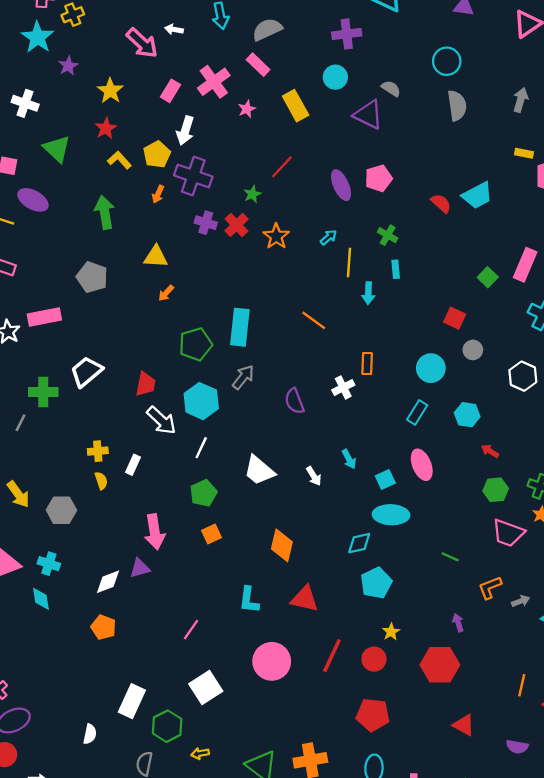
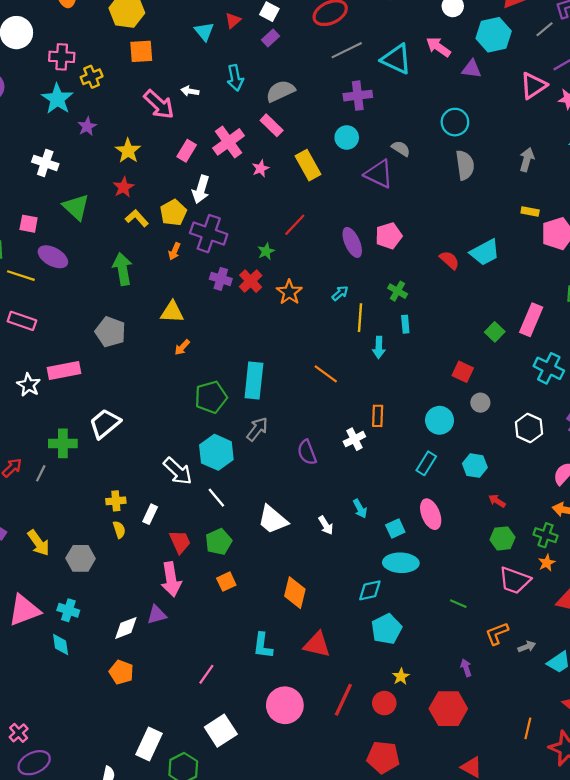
red trapezoid: (146, 384) -> (180, 542), moved, turned -35
white line: (201, 448) -> (216, 498), turned -65

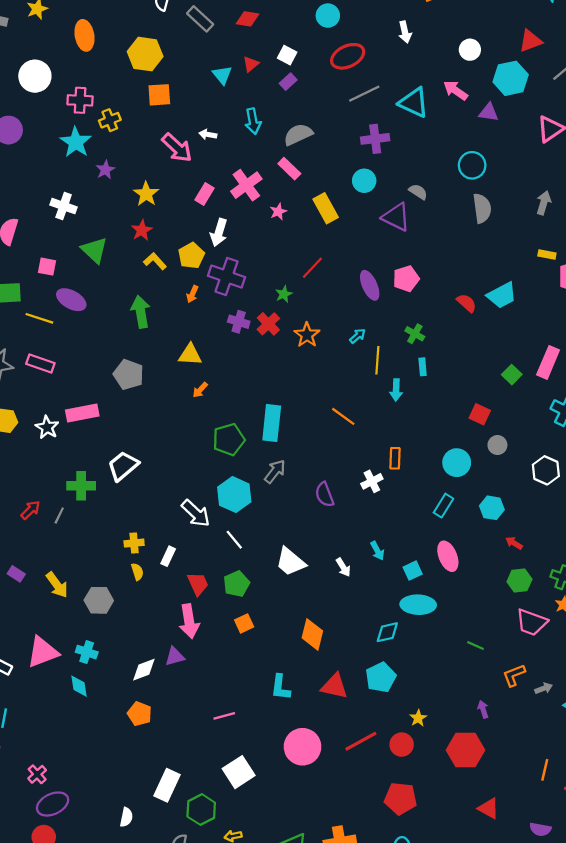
cyan pentagon: (386, 629) -> (381, 677), moved
pink line: (206, 674) -> (224, 716), turned 40
red line: (343, 700) -> (361, 741), turned 36

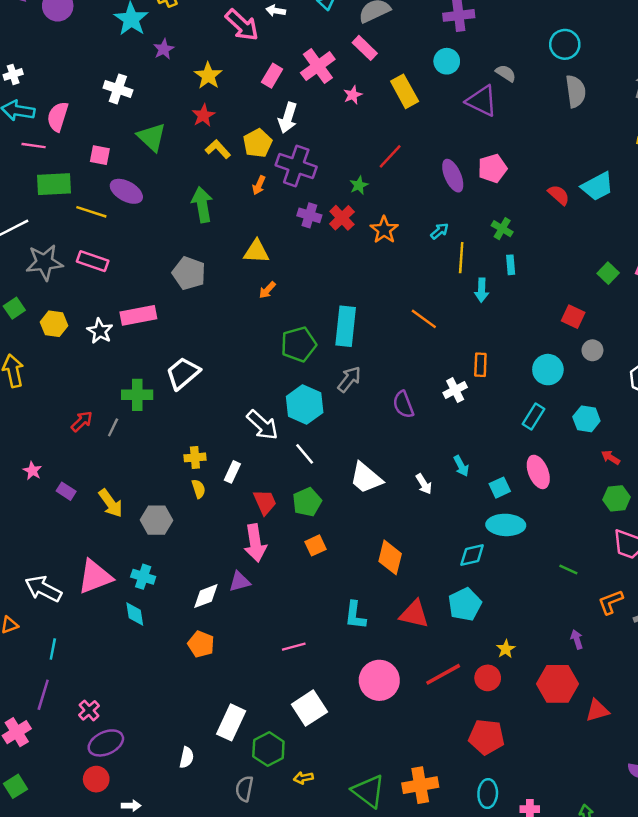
red triangle: (489, 808) -> (597, 710), moved, turned -45

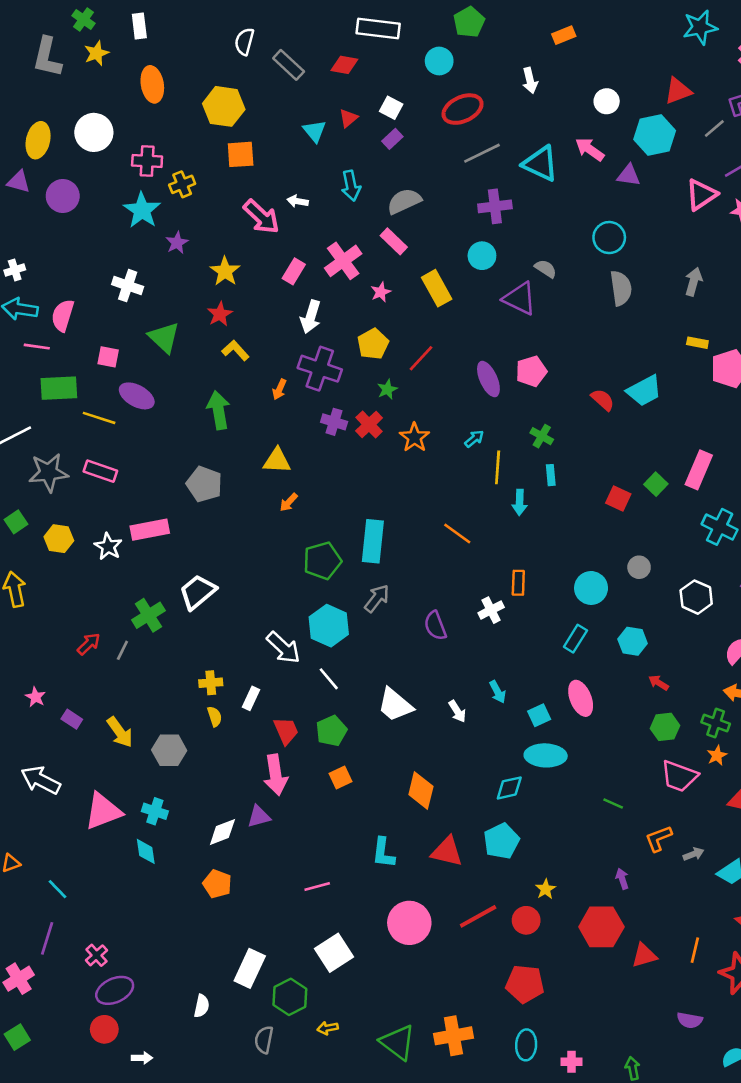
yellow pentagon: (258, 143) -> (373, 344), moved
red square: (573, 317) -> (618, 498), moved
green cross: (137, 395) -> (148, 615), turned -32
white arrow: (43, 589) -> (41, 780), moved
cyan line: (53, 649) -> (58, 889), turned -55

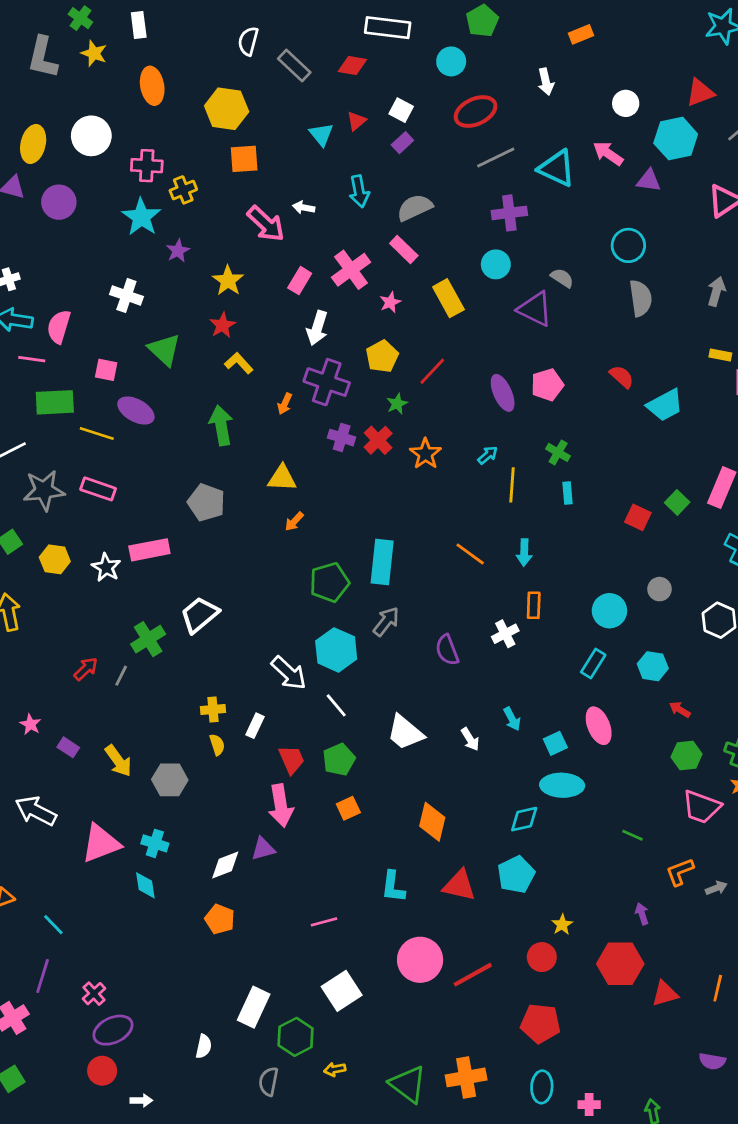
yellow star: (96, 53) -> (94, 53), turned -30
red semicircle: (603, 400) -> (622, 377), moved
cyan arrow: (520, 502) -> (524, 553), moved
red line: (478, 916) -> (473, 975), moved

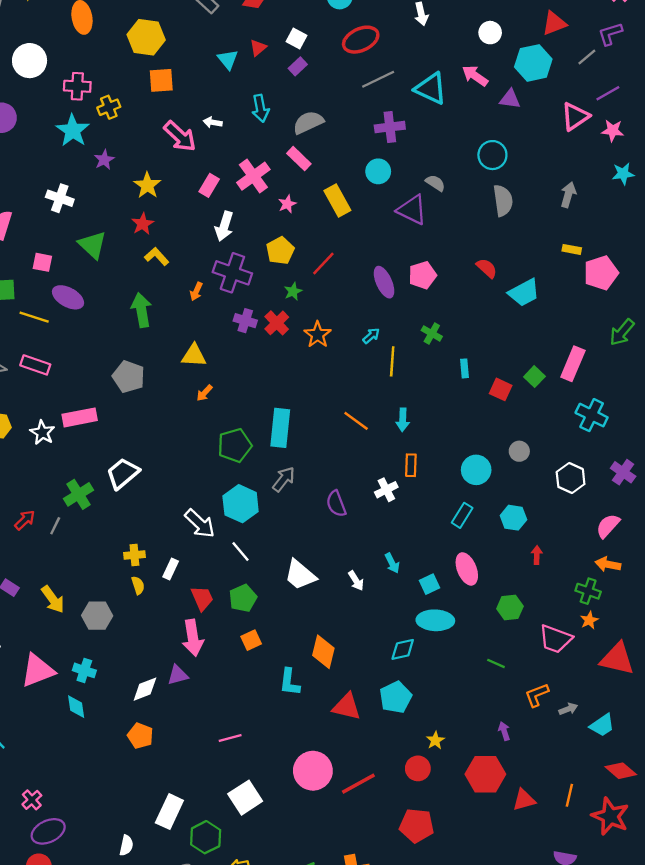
cyan rectangle: (568, 493) -> (464, 368), moved
red arrow: (680, 709) -> (537, 555), turned 60
green hexagon: (687, 755) -> (510, 607), moved
cyan L-shape: (393, 887) -> (290, 682), moved

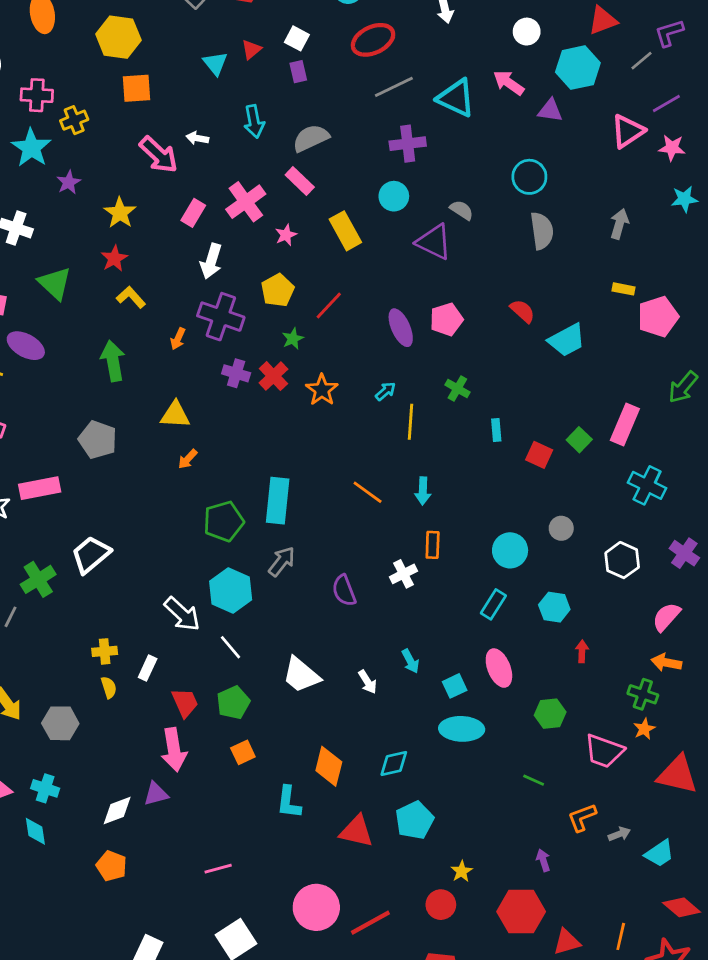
purple rectangle: (298, 66) -> (298, 72), turned -60
cyan diamond: (403, 649) -> (394, 763), moved

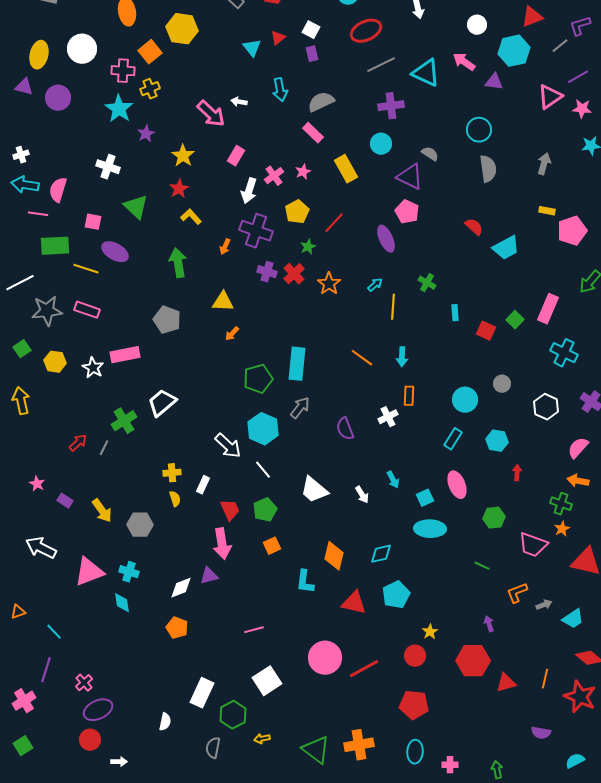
orange square: (136, 88) -> (150, 52), moved, turned -35
pink cross: (246, 202) -> (274, 176), moved, size x0.7
pink pentagon: (446, 319) -> (407, 212), moved, turned -30

